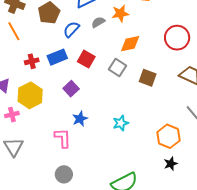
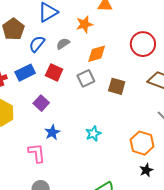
gray semicircle: (98, 22) -> (63, 44), moved
gray square: (118, 67) -> (86, 78), turned 36

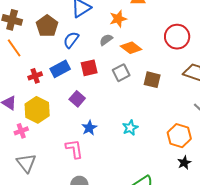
gray semicircle: (63, 44) -> (106, 40), moved
orange diamond: (97, 54) -> (131, 48), turned 55
red square: (54, 72) -> (89, 68), turned -36

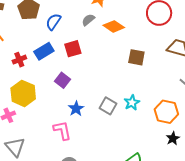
gray square: (121, 73) -> (108, 106), moved, turned -30
cyan star: (130, 128) -> (132, 103), moved

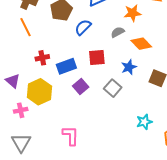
blue rectangle: (44, 51) -> (66, 66), moved
gray square: (108, 106) -> (113, 88), moved
blue star: (76, 109) -> (129, 67), moved

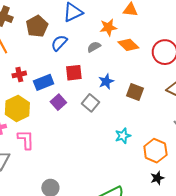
orange diamond: (141, 44) -> (128, 45), moved
pink L-shape: (71, 136) -> (26, 140), moved

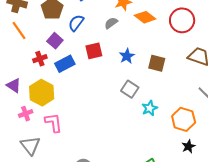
purple square: (58, 102) -> (55, 41), moved
gray square: (90, 103) -> (130, 89), moved

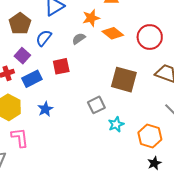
blue star: (127, 56) -> (45, 109), moved
brown square: (157, 63) -> (124, 80), size x1.5
gray square: (130, 89) -> (96, 105), turned 30

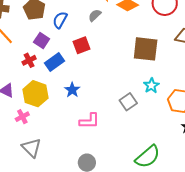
gray square: (96, 105) -> (128, 102), moved
cyan star: (116, 124) -> (151, 86), moved
pink L-shape: (20, 138) -> (89, 121), moved, turned 105

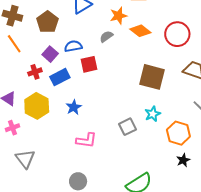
blue semicircle: (60, 20) -> (73, 46), moved, turned 42
pink cross: (22, 117) -> (13, 128), moved

